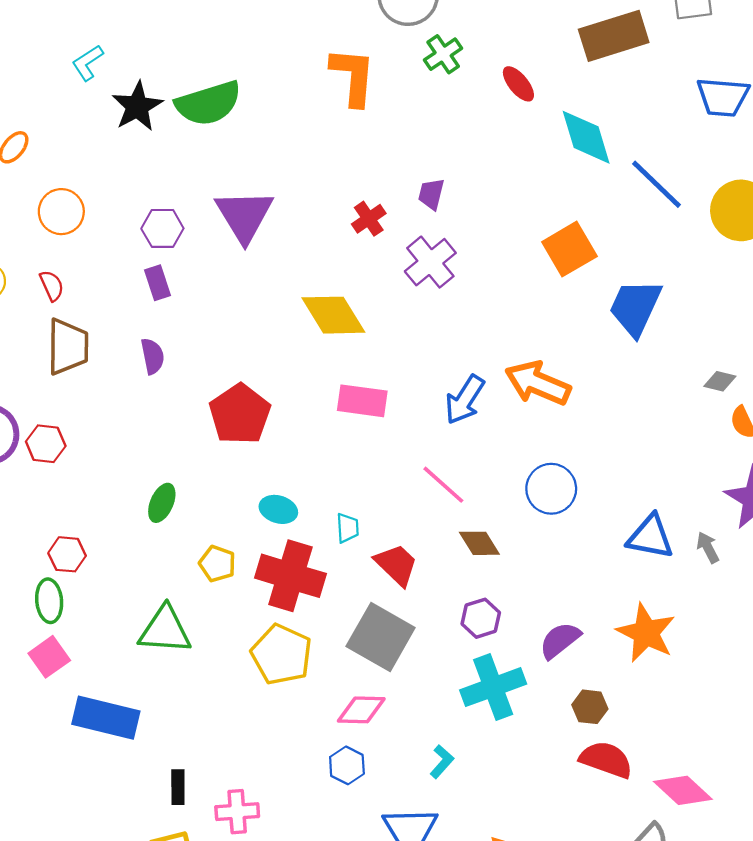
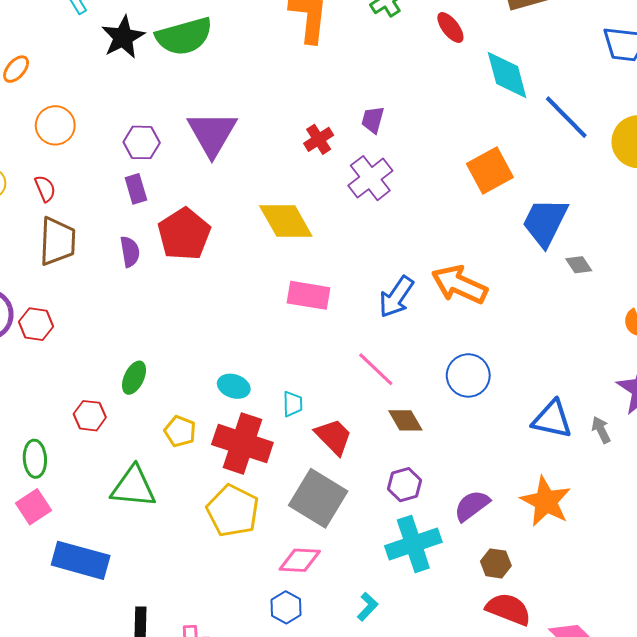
gray diamond: (720, 381) -> (579, 265), moved, turned 40
red pentagon: (240, 414) -> (184, 234), moved
red hexagon: (67, 554) -> (90, 416), moved

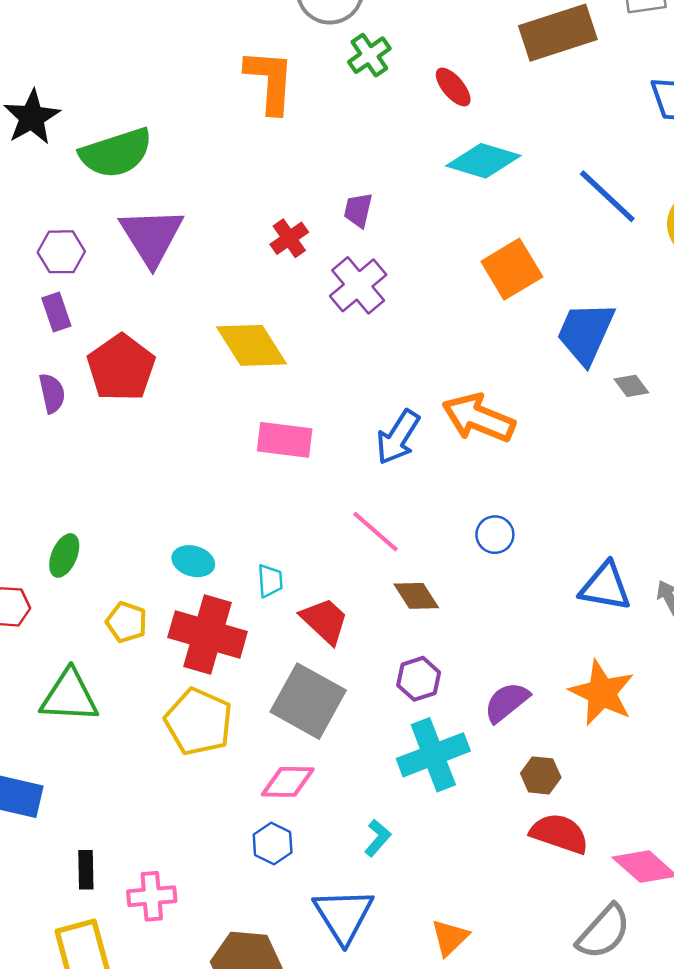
green semicircle: (184, 36) -> (116, 153), moved
cyan diamond: (507, 75) -> (483, 161), moved, turned -56
blue circle: (468, 375) -> (495, 535), size x0.7

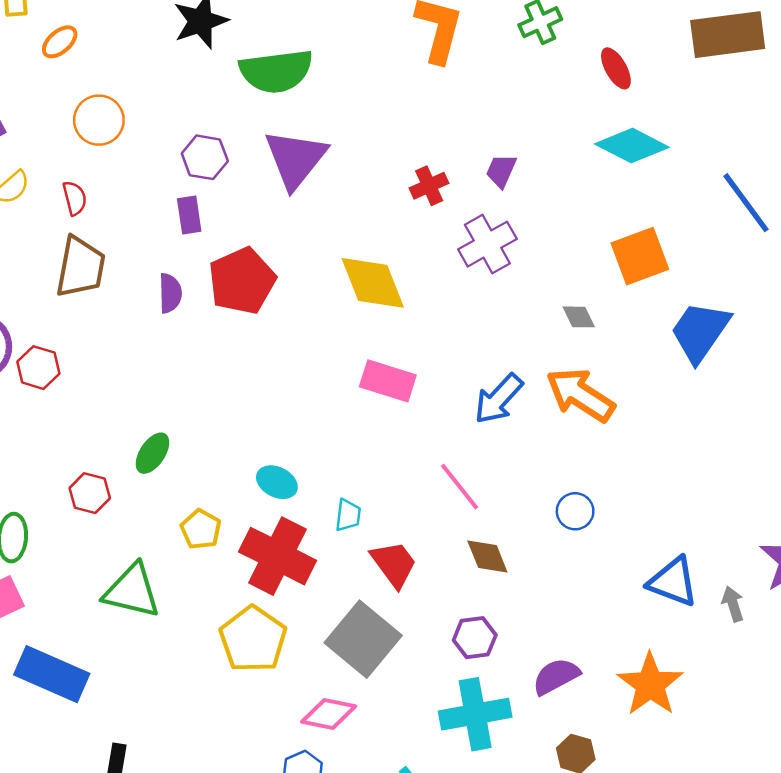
gray diamond: (631, 386) -> (579, 317), moved

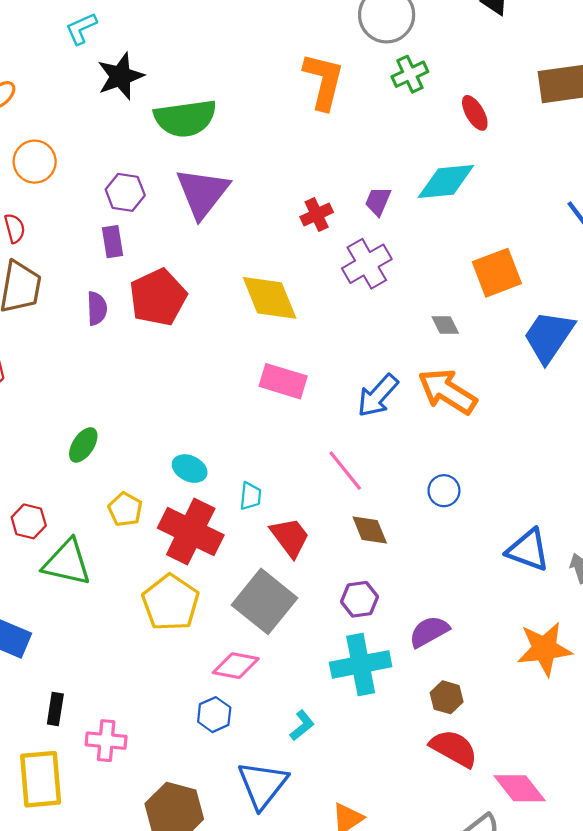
cyan diamond: (632, 146) -> (446, 181), moved, turned -32
red hexagon: (90, 493) -> (29, 521), moved
orange star: (650, 685) -> (544, 649), moved, turned 30

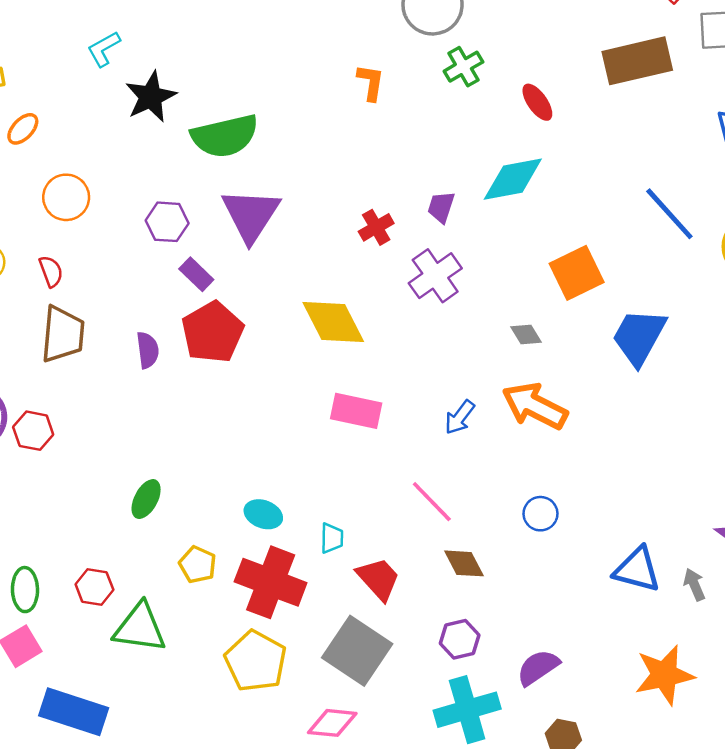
orange L-shape: (324, 81) -> (371, 82), size x0.6
purple rectangle: (112, 242) -> (196, 274), moved, turned -32
blue arrow: (378, 396) -> (460, 417), size x0.7

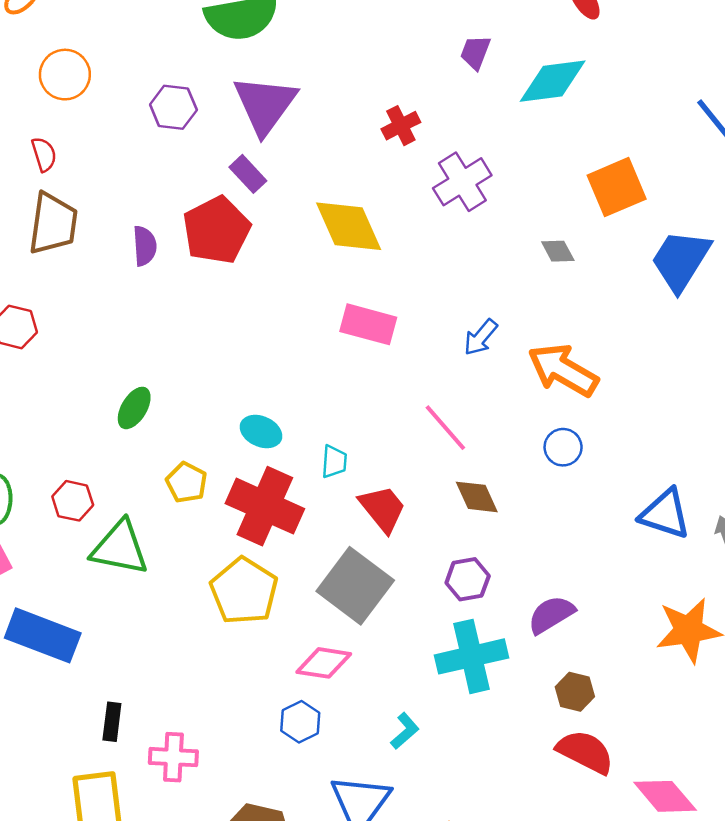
purple trapezoid: (441, 207) -> (475, 52), moved
purple rectangle: (196, 274) -> (248, 174), moved
orange arrow: (535, 406) -> (563, 370), moved

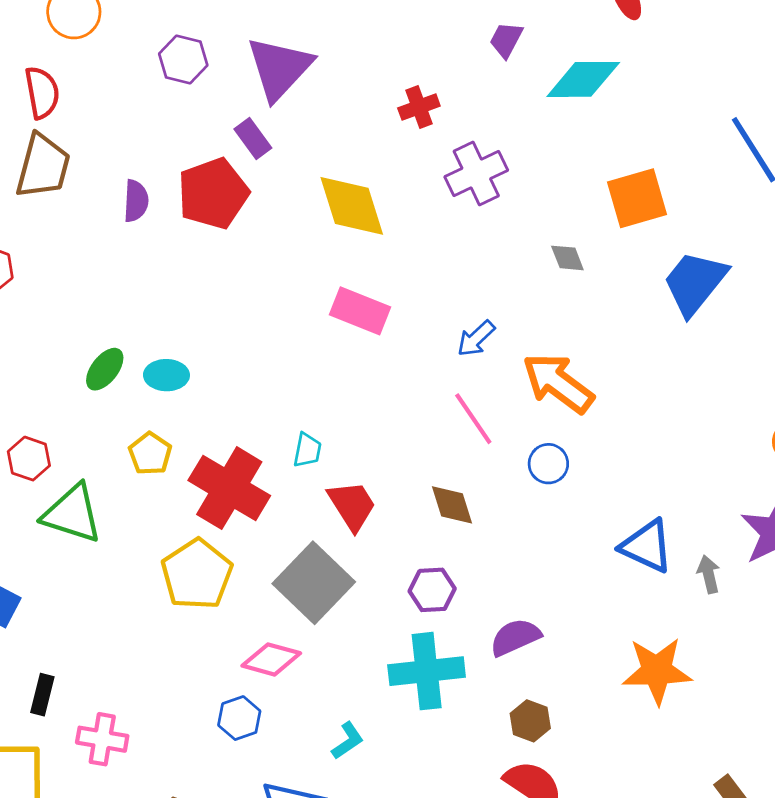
red semicircle: (44, 154) -> (42, 93), size x1.4
pink line: (445, 428) -> (473, 419), moved
cyan ellipse: (261, 432) -> (166, 375), moved, turned -30

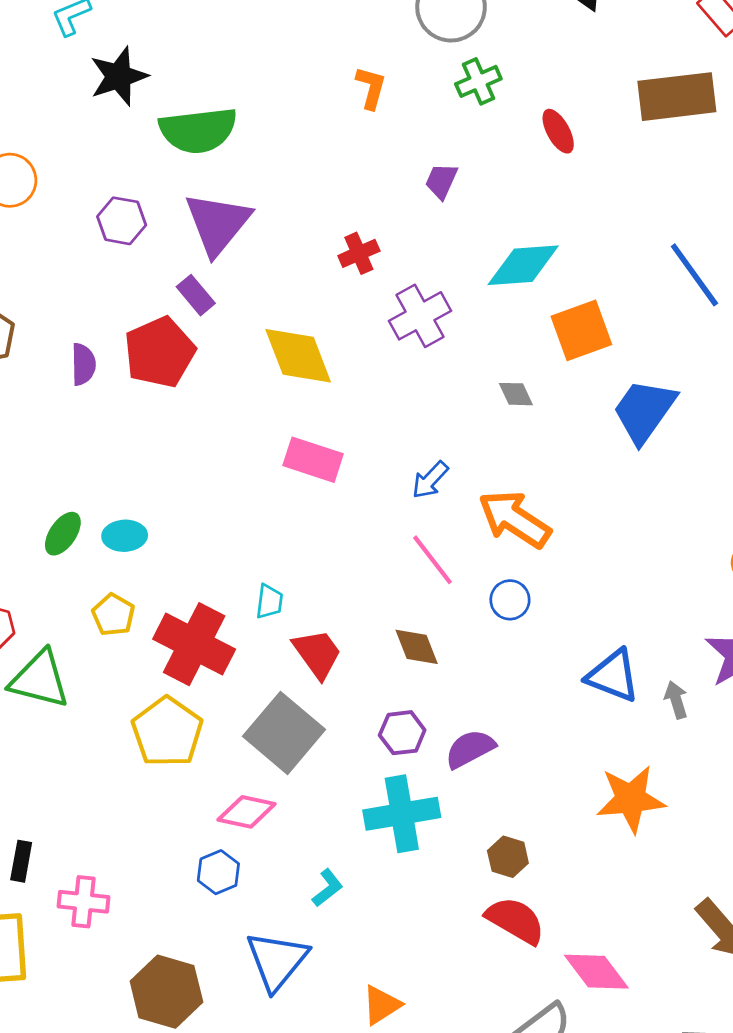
cyan diamond: (583, 79) -> (523, 265), moved
purple semicircle: (515, 637) -> (470, 749), moved

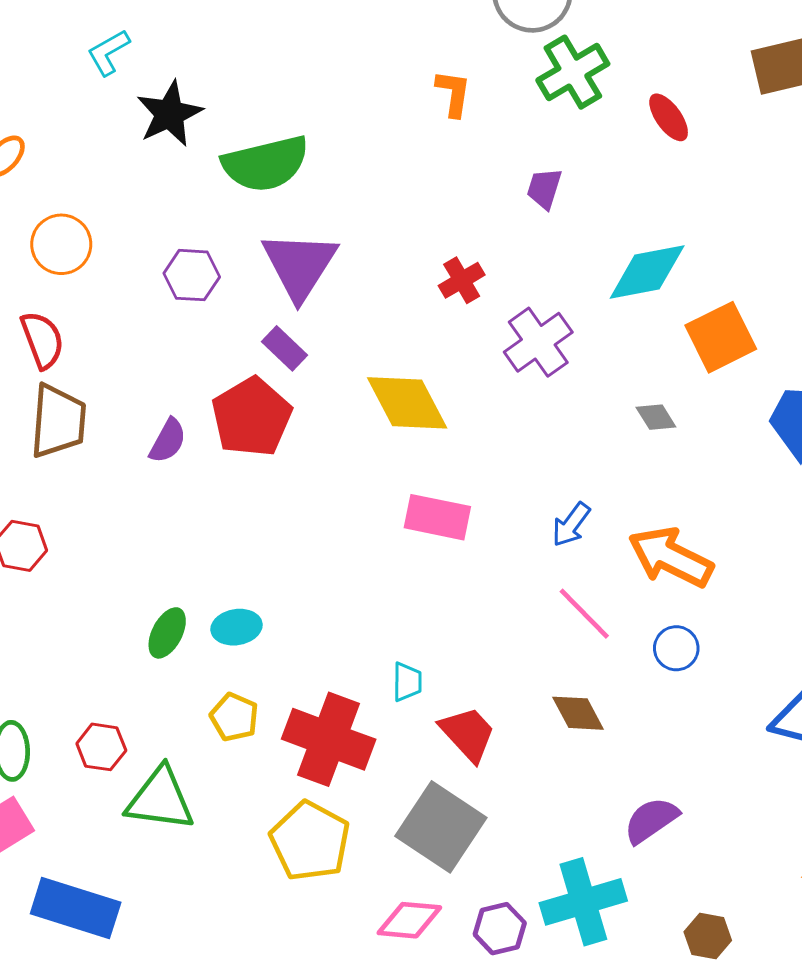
green cross: (478, 81) -> (573, 72), size x1.4
purple semicircle: (83, 364) -> (168, 441), turned 36
purple hexagon: (402, 733) -> (500, 929), moved

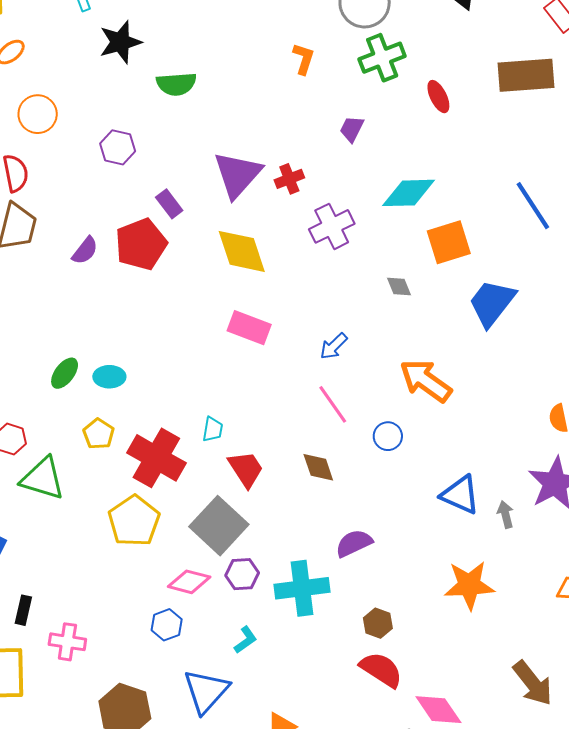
green semicircle: (265, 164) -> (176, 84), size x0.7
purple triangle: (300, 265) -> (237, 175), moved
orange arrow: (671, 557) -> (426, 381), moved
purple hexagon: (500, 929) -> (242, 574), moved

